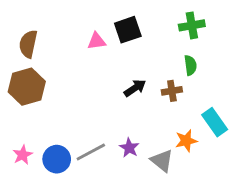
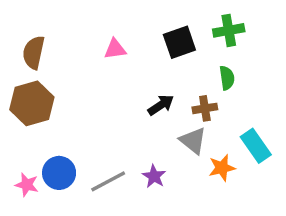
black square: (128, 30) -> (179, 42), moved
pink star: (23, 155) -> (27, 185), turned -30
blue circle: (57, 159) -> (59, 173), moved
gray triangle: (162, 161) -> (193, 141), moved

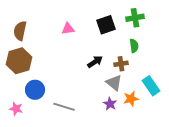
blue circle: (59, 173) -> (35, 90), moved
purple star: (154, 176) -> (110, 104), moved
gray line: (108, 181) -> (64, 107), turned 45

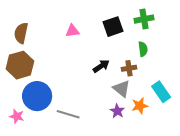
blue circle: (35, 90) -> (37, 96), size x1.4

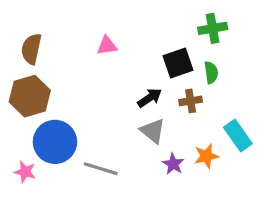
black square: (113, 27) -> (178, 63), moved
gray triangle: (122, 89) -> (153, 131), moved

